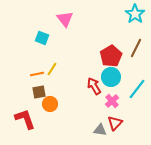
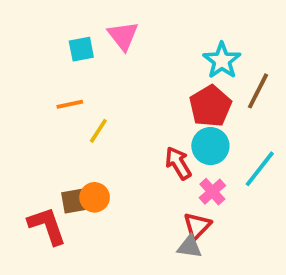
cyan star: (135, 14) -> (222, 61), moved
cyan square: (42, 38) -> (81, 49), moved, turned -32
orange line: (37, 74) -> (70, 104), moved
brown square: (39, 92) -> (74, 201), moved
red triangle: (115, 123) -> (197, 226), moved

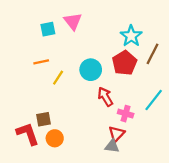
cyan circle: (210, 146) -> (91, 70), moved
pink cross: (212, 192) -> (126, 114), turned -32
orange circle: (95, 197) -> (55, 138), moved

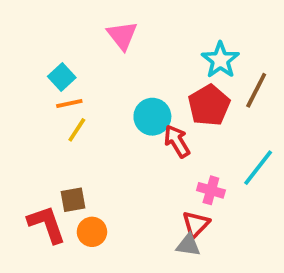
cyan square: (48, 29) -> (62, 77), moved, turned -32
yellow line: (58, 78) -> (77, 130), moved
red arrow: (105, 97) -> (177, 141), moved

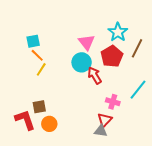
pink triangle: (122, 35) -> (87, 42), moved
cyan square: (62, 77) -> (33, 41), turned 32
orange line: (69, 103) -> (37, 55), turned 56

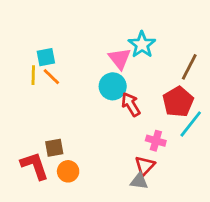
cyan star: (118, 32) -> (142, 45), moved
red pentagon: (112, 56) -> (178, 102), moved
yellow line: (41, 69) -> (33, 75), moved, turned -32

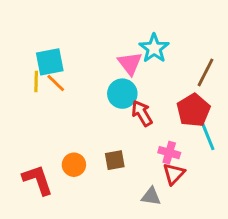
cyan square: (46, 57) -> (50, 62), size x1.4
cyan line: (191, 124) -> (207, 134), turned -60
brown square: (54, 148) -> (115, 160), moved
red triangle: (145, 166) -> (174, 174), moved
orange circle: (68, 171) -> (74, 165), moved

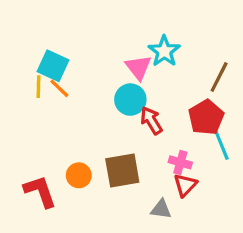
cyan square: (50, 62) -> (53, 66), turned 36
brown square: (115, 160) -> (122, 170), size x1.6

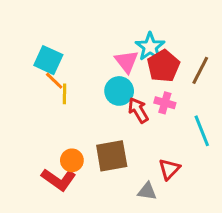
yellow line: (38, 87) -> (65, 94), moved
red pentagon: (206, 117) -> (163, 66), moved
pink cross: (180, 162) -> (165, 103), moved
red L-shape: (40, 191) -> (59, 180), moved, turned 144

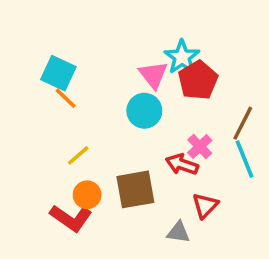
brown line: (200, 70) -> (243, 123), moved
yellow line: (65, 94) -> (78, 155), moved, turned 48
pink cross: (165, 103) -> (200, 146), moved, turned 30
red arrow: (138, 110) -> (182, 164), moved, turned -40

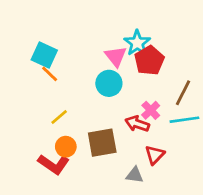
cyan line: (245, 159) -> (184, 120), turned -76

